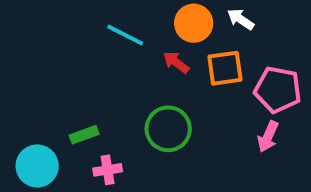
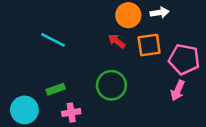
white arrow: (241, 19) -> (159, 13), turned 138
cyan line: (125, 35) -> (53, 40), moved

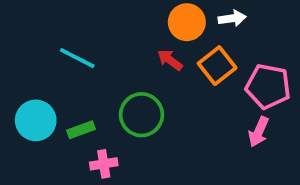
orange square: (149, 45) -> (217, 66), turned -30
green circle: (111, 85) -> (141, 115), moved
cyan circle: (24, 110) -> (36, 120), moved

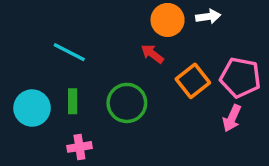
orange square: (217, 66) -> (193, 81), moved
green rectangle: (81, 130) -> (73, 101), moved, turned -70
pink cross: (104, 164) -> (79, 147), moved

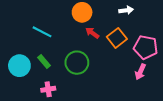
orange circle: (168, 20) -> (82, 12), moved
orange square: (193, 81) -> (117, 38), moved
green rectangle: (73, 101) -> (44, 62), turned -40

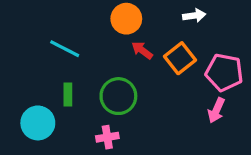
green rectangle: (44, 62) -> (68, 95), turned 40
cyan circle: (19, 66) -> (38, 123), moved
pink cross: (48, 89) -> (107, 137), moved

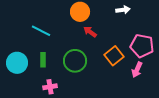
orange square: (180, 58) -> (114, 56), moved
cyan circle: (38, 123) -> (17, 63), moved
pink cross: (107, 137) -> (50, 87), moved

